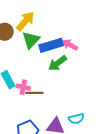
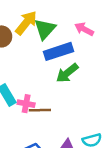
green triangle: (31, 40) -> (45, 29), moved
pink arrow: (70, 45) -> (84, 29), moved

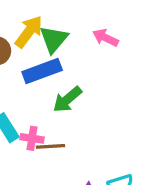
blue rectangle: (58, 51) -> (42, 71), moved
green arrow: (67, 73) -> (67, 99), moved

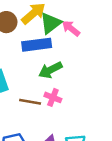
pink arrow: (105, 38) -> (71, 28), moved
pink cross: (32, 138) -> (53, 97), moved

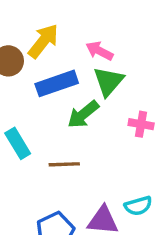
green triangle: (51, 23) -> (109, 81), moved
pink cross: (53, 97) -> (141, 124), moved

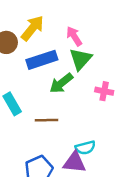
pink arrow: (99, 51) -> (74, 36), turned 30
cyan semicircle: (138, 206) -> (85, 148), moved

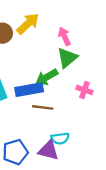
blue rectangle: (42, 60) -> (29, 90), moved
brown line: (46, 120) -> (43, 107), moved

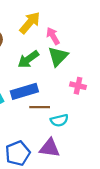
yellow arrow: (28, 24) -> (30, 23), moved
green arrow: (47, 77) -> (28, 59), moved
cyan semicircle: (60, 138) -> (59, 120), moved

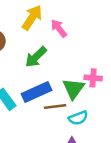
green triangle: (58, 56) -> (74, 89), moved

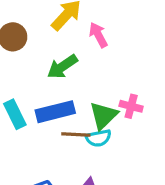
cyan semicircle: (78, 118) -> (98, 138), moved

